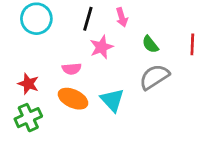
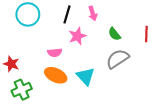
red star: (28, 84) -> (11, 64), moved

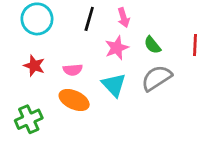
pink star: (77, 36) -> (117, 48), moved
red star: (11, 64) -> (34, 66), moved
cyan triangle: (86, 76) -> (114, 85), moved

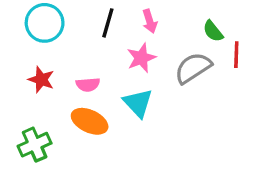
green semicircle: (152, 45) -> (213, 31), moved
gray semicircle: (157, 78) -> (193, 68), moved

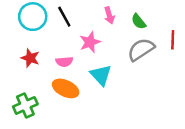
black line: (108, 23) -> (64, 17), moved, turned -45
green semicircle: (213, 31) -> (139, 21), moved
pink star: (141, 58) -> (90, 42), moved

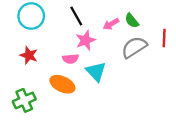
pink arrow: (109, 15) -> (111, 24), moved, turned 77
black line: (64, 17) -> (76, 16), moved
pink semicircle: (64, 62) -> (70, 59), moved

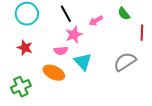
green semicircle: (132, 21) -> (124, 14), moved
gray semicircle: (134, 47) -> (125, 62), moved

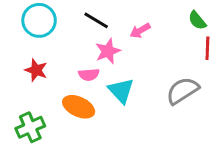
black line: (66, 14) -> (96, 20), turned -30
green semicircle: (124, 14) -> (197, 20), moved

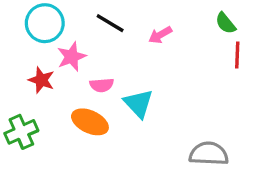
pink star: (108, 51) -> (72, 57), moved
gray semicircle: (183, 91) -> (209, 154), moved, turned 36
green cross: (30, 127) -> (21, 132), moved

